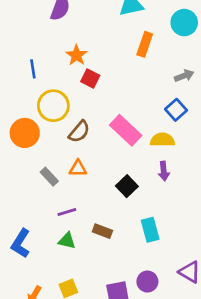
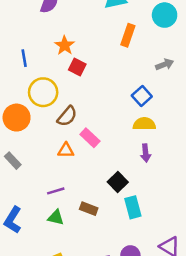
blue square: (176, 110) -> (142, 96), moved
pink rectangle: (126, 130) -> (90, 138), moved, size x0.7
gray rectangle: (49, 177) -> (13, 161), moved
black square: (127, 186) -> (118, 182), moved

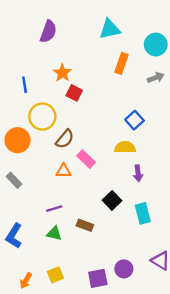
gray arrow: (165, 64) -> (156, 78), moved
yellow semicircle: (144, 124) -> (125, 147), moved
cyan rectangle: (133, 207) -> (143, 213), moved

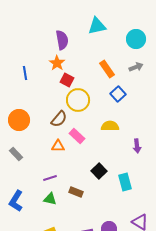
purple semicircle: (48, 32) -> (62, 40), moved, turned -30
orange rectangle: (121, 63) -> (107, 69), moved, turned -54
yellow circle: (42, 117) -> (78, 100), moved
blue square: (134, 120) -> (118, 94), moved
purple arrow: (138, 173) -> (137, 146), moved

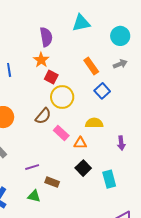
orange triangle: (58, 146) -> (80, 143), moved
purple line: (50, 178) -> (32, 167), moved
brown rectangle: (76, 192) -> (52, 182), moved

